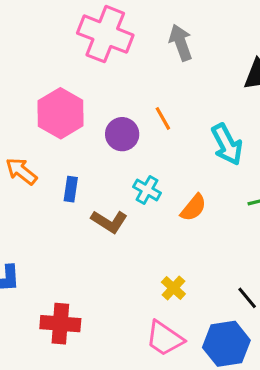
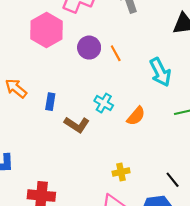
pink hexagon: (61, 113) -> (47, 30), moved
purple circle: (122, 134) -> (89, 48), moved
yellow cross: (173, 288) -> (121, 172), turned 35

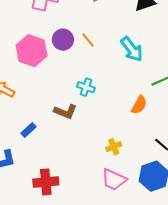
pink hexagon: (47, 30) -> (32, 51), moved
blue rectangle: (50, 102) -> (29, 130), moved, turned 49
orange semicircle: (136, 116) -> (139, 105), moved

